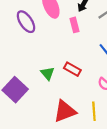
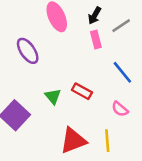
purple ellipse: (26, 22) -> (28, 51), moved
pink rectangle: (75, 25) -> (96, 40), moved

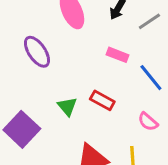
pink rectangle: (96, 40) -> (118, 55), moved, turned -54

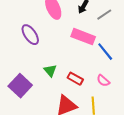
pink rectangle: (118, 55) -> (83, 37), size x1.6
red rectangle: (102, 100) -> (75, 79), moved

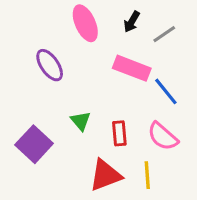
red rectangle: (75, 79) -> (119, 133), turned 56
pink semicircle: (103, 81) -> (163, 136), size x1.5

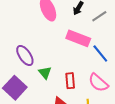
purple ellipse: (50, 65) -> (25, 55), moved

